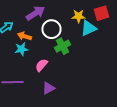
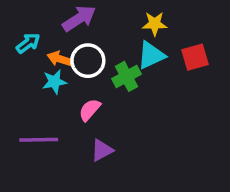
red square: (101, 13) -> (195, 57), moved
cyan triangle: (88, 28) -> (151, 55), moved
white circle: (51, 29) -> (88, 61), moved

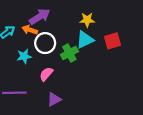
orange arrow: (60, 59) -> (30, 30), moved

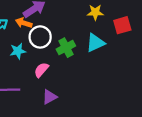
yellow star: (87, 20) -> (95, 12), moved
cyan triangle: (85, 40) -> (95, 43), moved
red square: (113, 41) -> (122, 25), moved

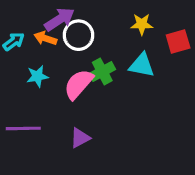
white circle: (40, 37) -> (79, 35), moved
cyan triangle: (95, 43) -> (142, 65), turned 36
pink semicircle: (41, 70) -> (79, 84), moved, size x1.5

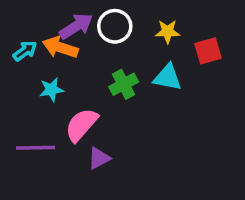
white circle: (79, 35) -> (115, 26), moved
orange arrow: (45, 38) -> (60, 47), size x1.4
pink semicircle: (79, 84) -> (81, 125), moved

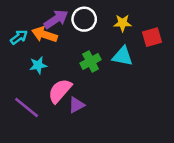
purple line: (36, 148) -> (27, 107), turned 40
purple triangle: (99, 158) -> (76, 105), moved

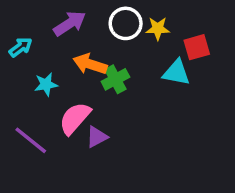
white circle: (84, 19) -> (126, 23), moved
orange arrow: (45, 35) -> (90, 64), moved
cyan triangle: (123, 56) -> (176, 73), moved

